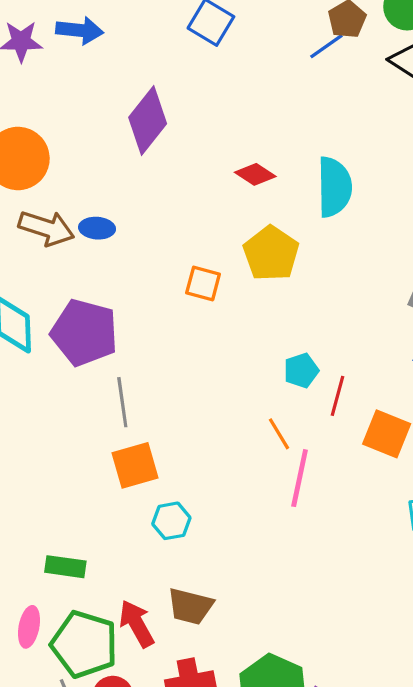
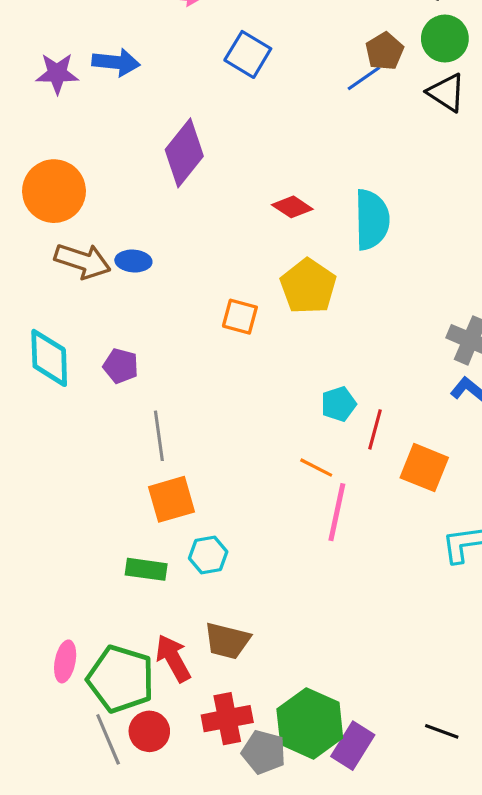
purple pentagon: (84, 333) -> (121, 366), size x0.5
orange line: (279, 434) -> (316, 468), turned -32
green rectangle: (65, 567) -> (146, 569), moved

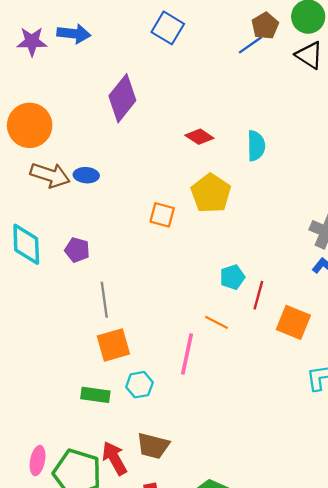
cyan semicircle: (372, 220) -> (256, 146), size x0.7
pink line: (337, 512) -> (187, 354), moved

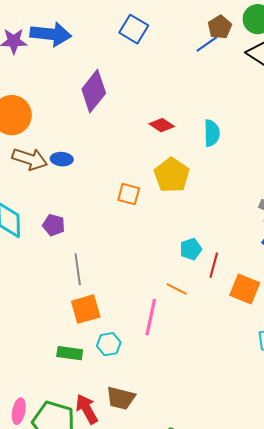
blue arrow: (74, 34) -> (51, 34), size x1.4

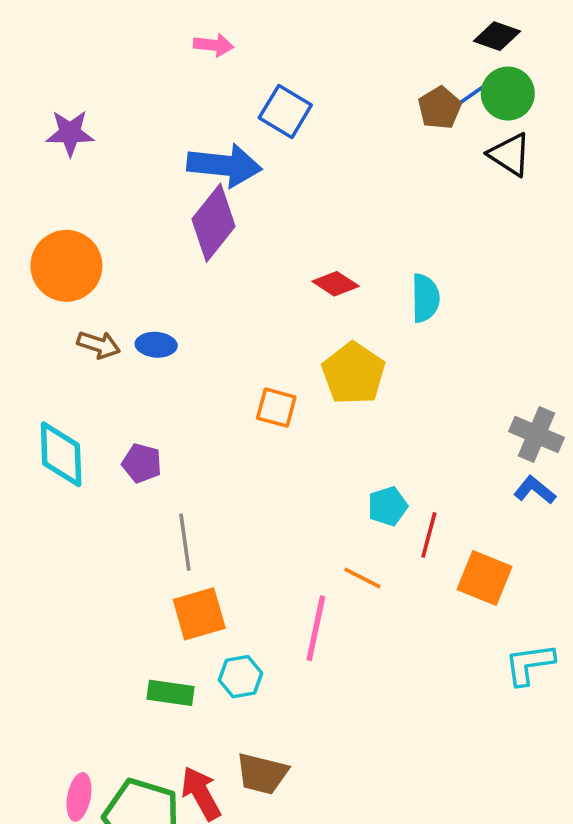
blue arrow: (51, 34) -> (224, 165), moved
blue line: (207, 44) -> (468, 97), moved
brown arrow: (30, 159) -> (99, 345), size x0.7

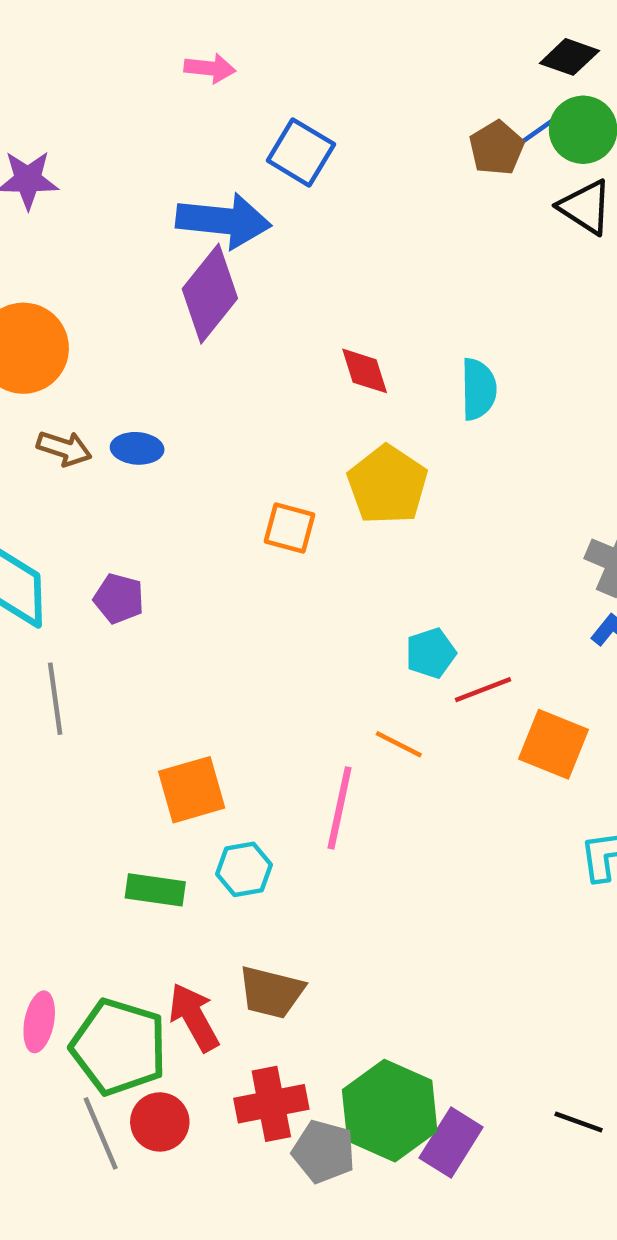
red diamond: (336, 284) -> (365, 371), turned 39
red line: (429, 535) -> (483, 690), turned 54
gray line: (185, 542) -> (55, 699), moved

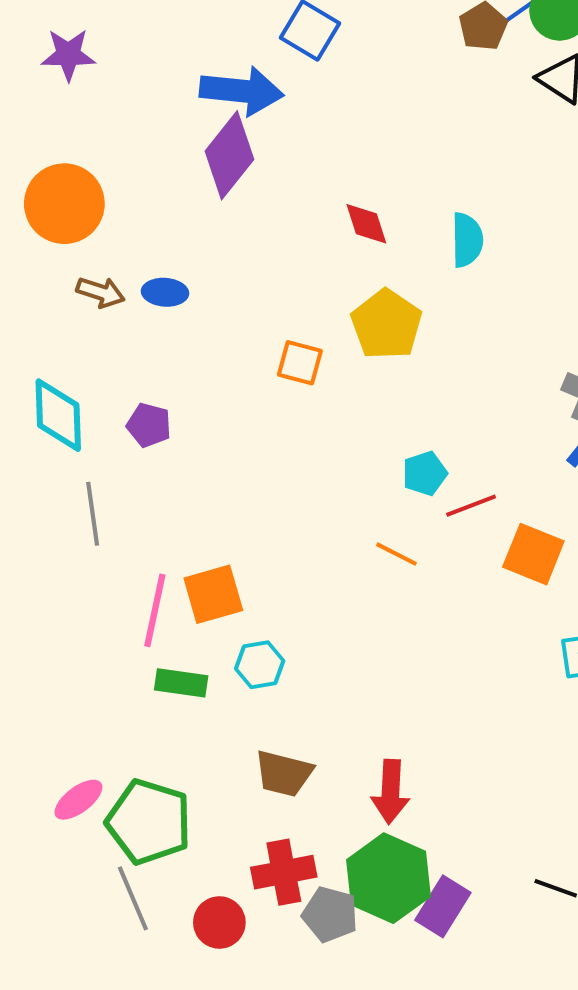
pink line: (340, 808) -> (155, 610), moved
red arrow: (194, 1017) -> (391, 792), moved, turned -148
pink ellipse: (39, 1022) -> (78, 800), turned 42
red circle: (160, 1122) -> (219, 922), moved

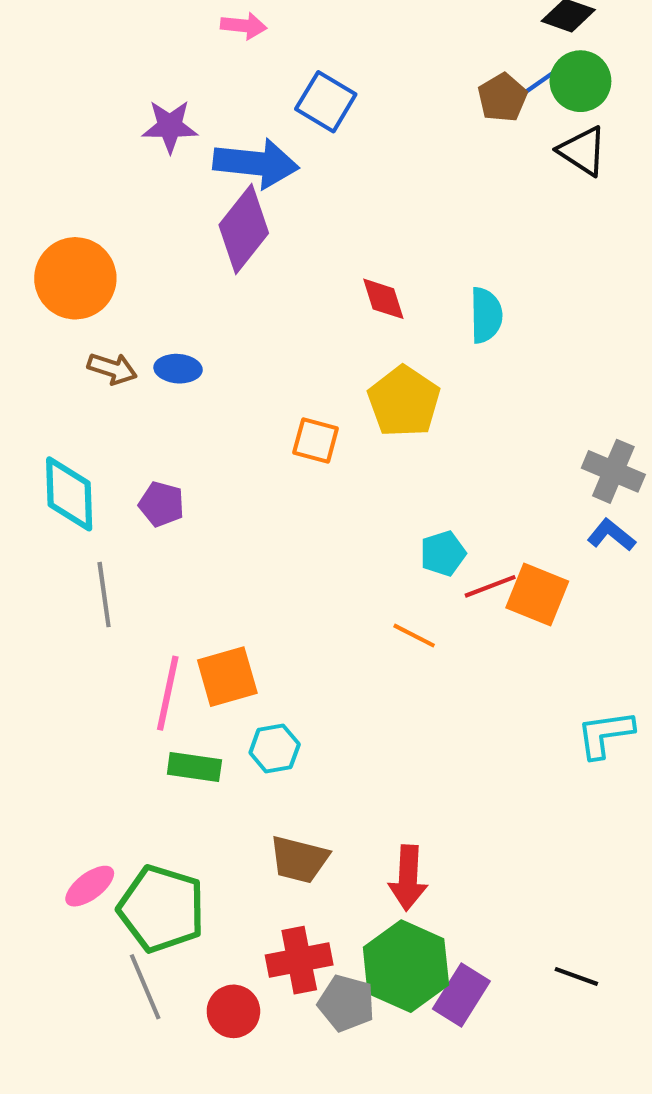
purple star: (68, 55) -> (170, 126), moved
orange square: (533, 554) -> (537, 595), moved

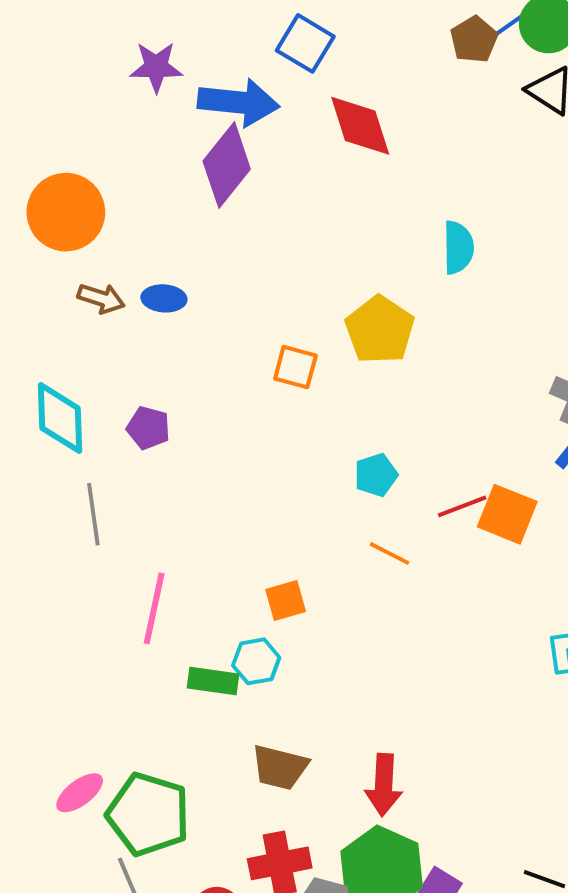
red diamond: (383, 299) -> (360, 126), moved, size x1.5
cyan pentagon: (443, 553) -> (376, 475), moved
orange square: (227, 677) -> (286, 601), moved, size x0.7
green rectangle: (194, 767) -> (213, 681), moved

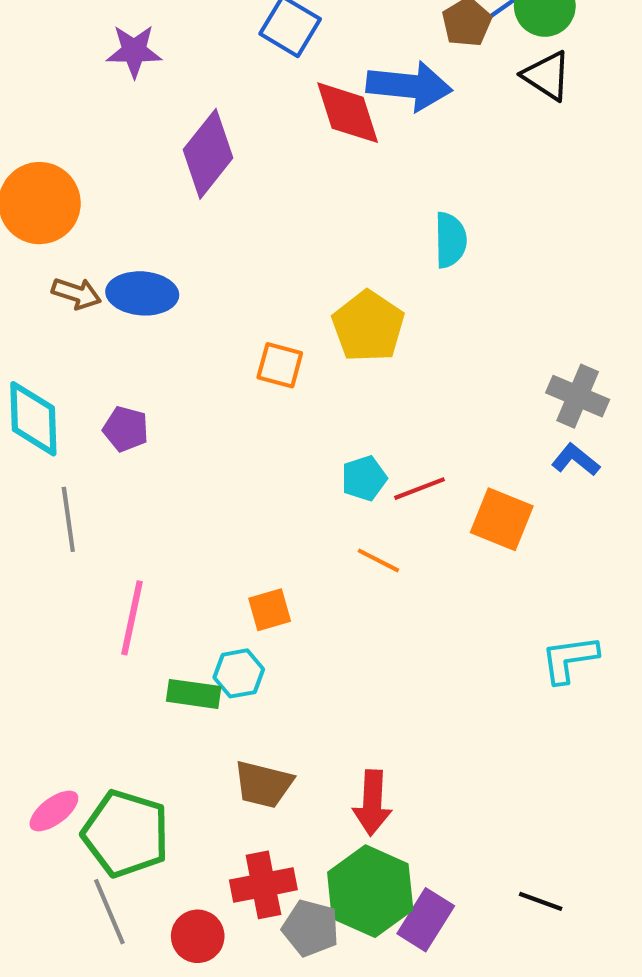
blue arrow: (239, 102) -> (409, 86), moved
blue ellipse: (164, 298) -> (142, 293), size x1.5
red line: (462, 506) -> (420, 489), moved

